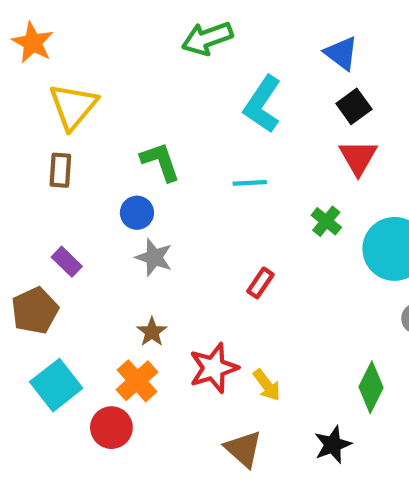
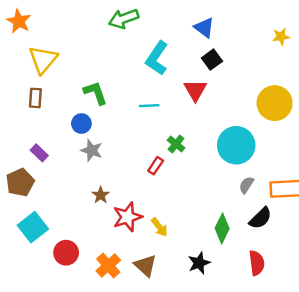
red triangle: (358, 157) -> (195, 90), moved
green cross: (326, 221) -> (176, 144), moved
brown star: (152, 332) -> (101, 195), moved
orange cross: (137, 381) -> (108, 266), moved

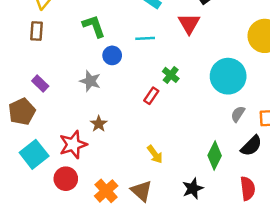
blue circle: (81, 124) -> (112, 55), moved
red star: (127, 217) -> (73, 145), moved

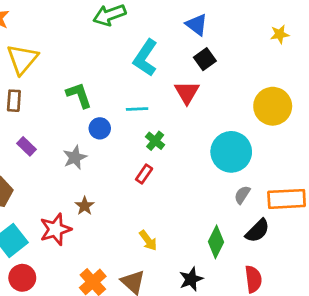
green cross: (171, 75) -> (155, 141), moved
gray star: (90, 81) -> (75, 157), turned 30
purple rectangle: (40, 84) -> (26, 146), moved
red circle: (66, 179) -> (22, 278), moved

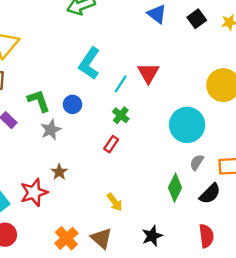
cyan L-shape: (145, 58) -> (89, 63), moved
black square: (205, 59) -> (197, 19), moved
green L-shape: (79, 95) -> (39, 101), moved
cyan line: (137, 109) -> (121, 84), moved, turned -54
green diamond: (216, 242) -> (175, 188), moved

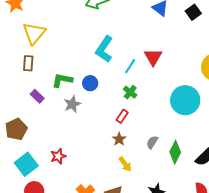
green L-shape: (39, 101) -> (62, 80), turned -60
gray semicircle: (197, 162) -> (152, 142), moved
brown star: (59, 172) -> (119, 139), moved
red star: (34, 192) -> (58, 156), size x0.7

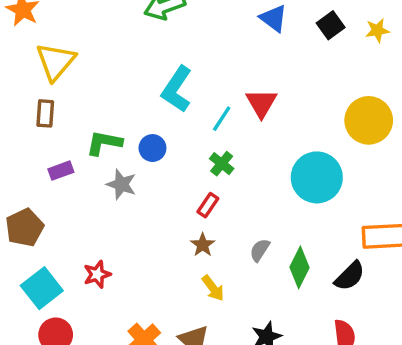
purple rectangle: (37, 96) -> (61, 171), turned -64
gray star: (72, 104) -> (121, 184), turned -30

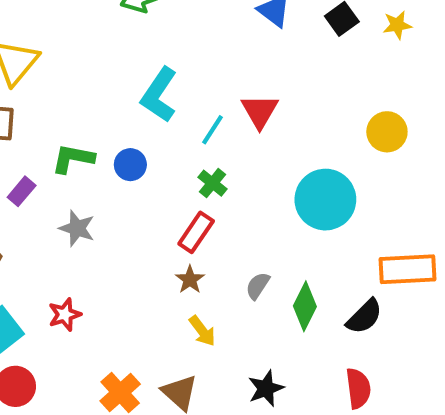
yellow circle: (369, 120) -> (387, 132), size x0.7
purple rectangle: (61, 171) -> (22, 191), turned -30
gray star: (121, 184) -> (77, 228), moved
red rectangle: (208, 205) -> (196, 232), size x1.4

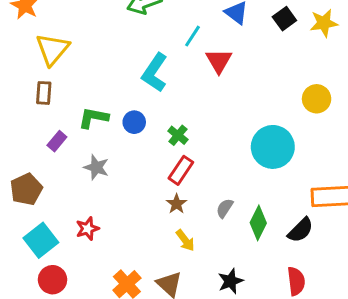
yellow star: (397, 25) -> (324, 23), size x1.4
red triangle: (260, 111) -> (219, 61), moved
cyan line: (212, 130) -> (193, 36), moved
green cross: (212, 183) -> (178, 135), moved

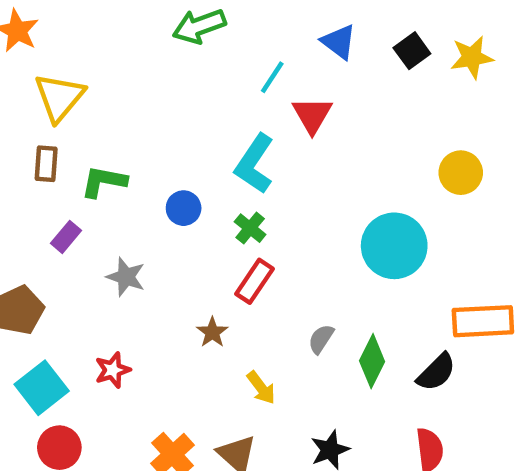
cyan L-shape: (155, 73) -> (254, 164), moved
green L-shape: (93, 118) -> (104, 182), moved
brown star: (177, 204) -> (212, 332), moved

